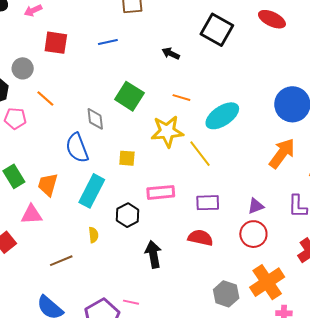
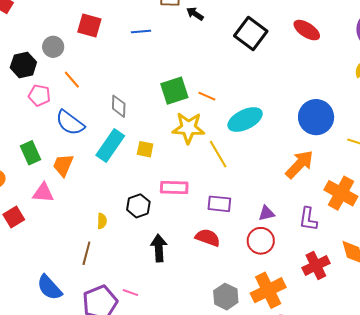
black arrow: (171, 53) -> (195, 14), moved
green square: (129, 96) -> (174, 91), moved, turned 32
blue semicircle: (77, 148) -> (70, 123), moved, turned -40
cyan rectangle: (92, 191) -> (110, 145), moved
brown line: (61, 261) -> (86, 253), moved, turned -60

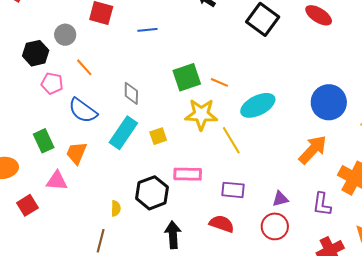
blue line: (141, 32) -> (147, 30), moved
yellow square: (145, 149) -> (158, 136), turned -30
black hexagon: (138, 206) -> (152, 193), size x1.4

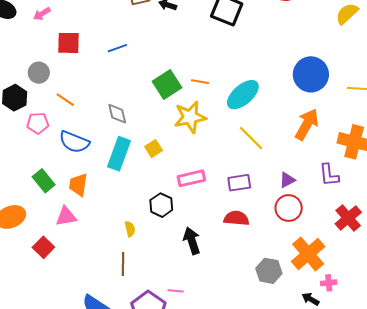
yellow line: (231, 140) -> (251, 138), moved
black hexagon: (152, 193) -> (161, 205), size x0.7

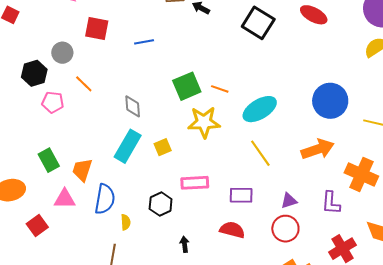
orange arrow: (307, 124) -> (318, 149), turned 32
blue semicircle: (74, 142) -> (105, 199), moved, turned -112
black arrow: (192, 241) -> (185, 244), size x0.6

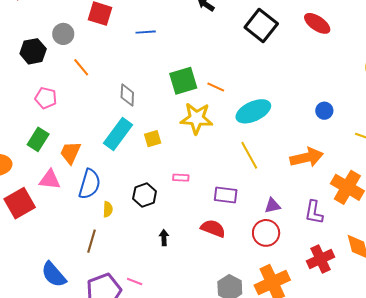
blue circle: (330, 101) -> (324, 111), size x0.5
pink pentagon: (53, 102) -> (46, 98), moved
green rectangle: (49, 160) -> (38, 139), turned 55
pink rectangle: (195, 183) -> (181, 178), size x0.6
red square: (37, 226) -> (20, 203), size x1.4

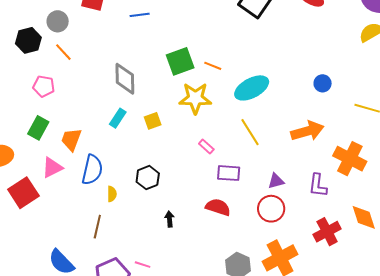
orange line: (81, 67) -> (63, 52), moved
gray diamond: (127, 95) -> (125, 79), size x1.4
cyan rectangle: (118, 134) -> (118, 118), size x0.6
pink rectangle: (181, 178) -> (206, 147), moved, turned 42
pink triangle: (50, 180) -> (52, 168), turned -30

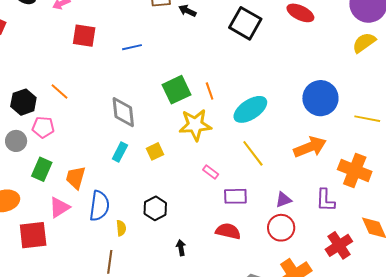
gray circle: (58, 21) -> (16, 141), moved
black hexagon: (28, 40) -> (23, 102), moved
orange line: (213, 66) -> (210, 91), turned 54
blue circle: (323, 83) -> (320, 98), size x2.0
red square: (23, 193) -> (33, 235), turned 32

